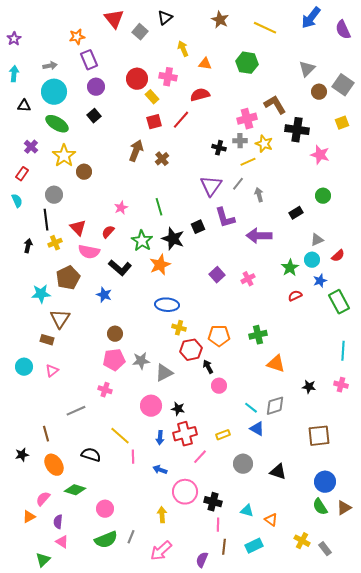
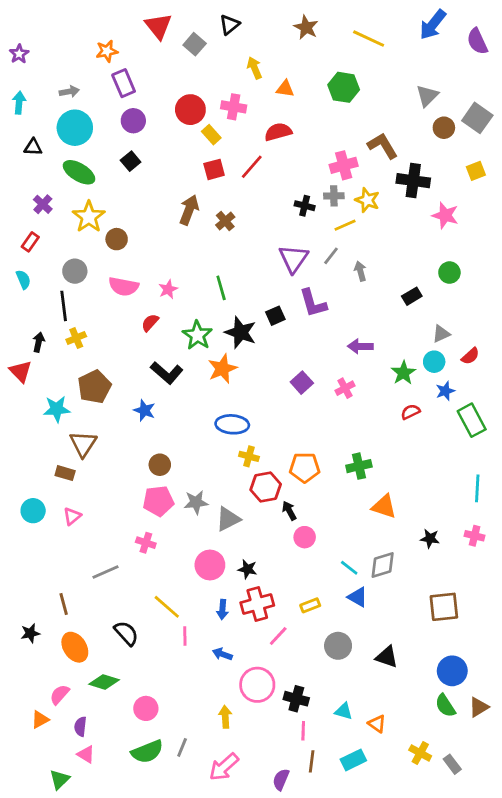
red triangle: (78, 228) -> (21, 371), moved
purple arrow: (259, 236) -> (360, 346), moved, size x0.7
pink semicircle: (89, 252) -> (124, 286), moved
black semicircle: (91, 455) -> (126, 633), turned 30

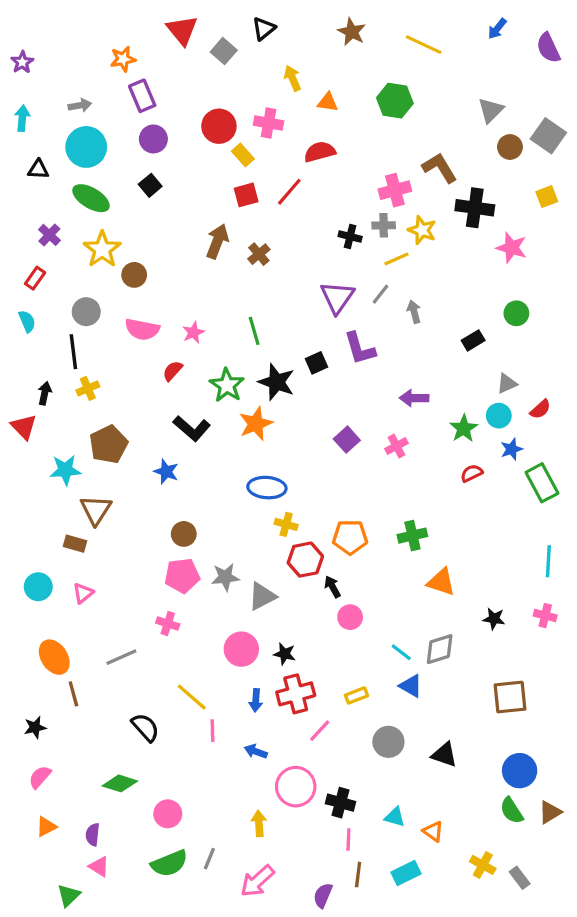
blue arrow: (433, 25) -> (497, 29), size x0.6
orange ellipse: (75, 647) -> (54, 657), moved
pink semicircle: (60, 695) -> (40, 777), moved

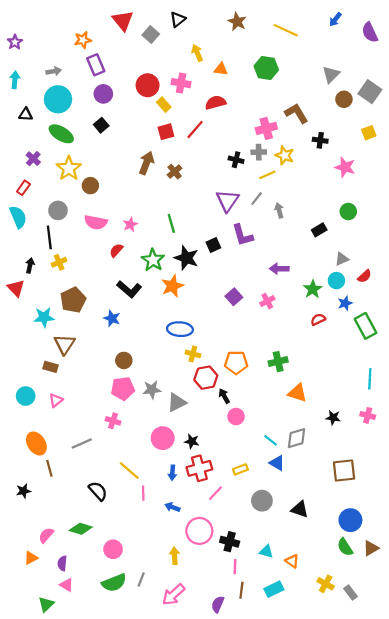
black cross: (475, 208) -> (320, 140), size x0.6
cyan semicircle: (27, 321) -> (18, 217), size x1.5
pink semicircle: (40, 777) -> (46, 535), moved

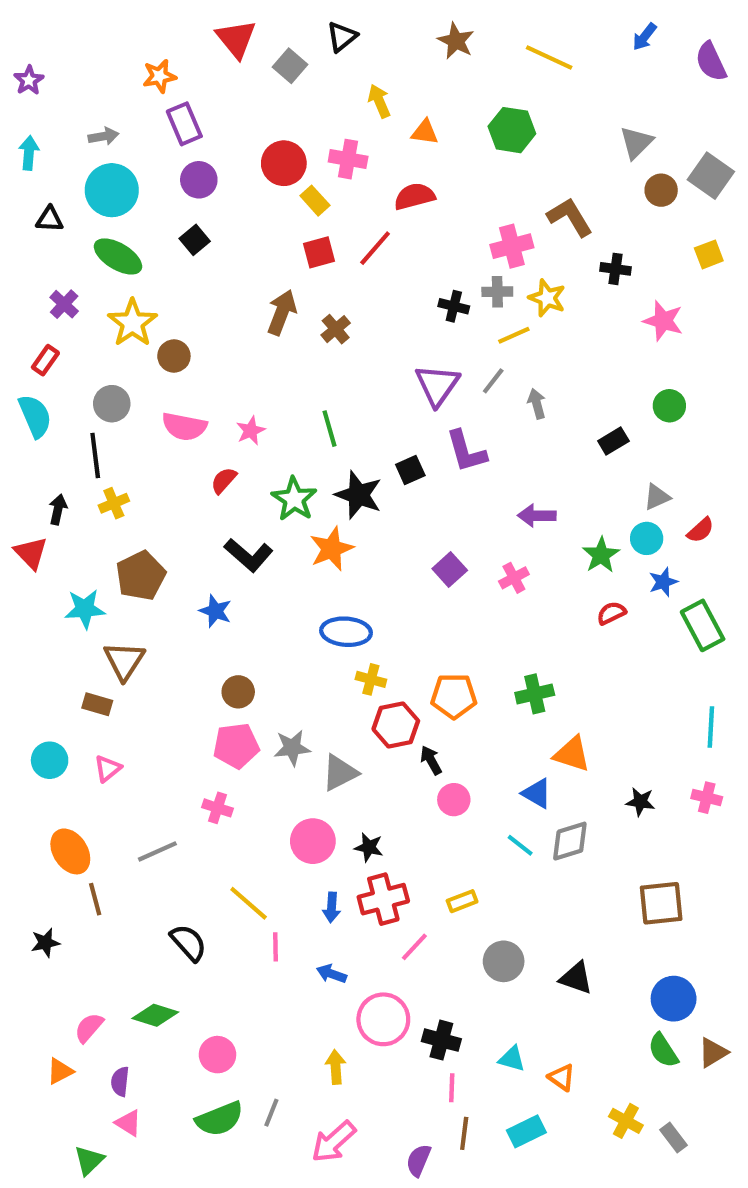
blue triangle: (277, 463) -> (537, 793), moved

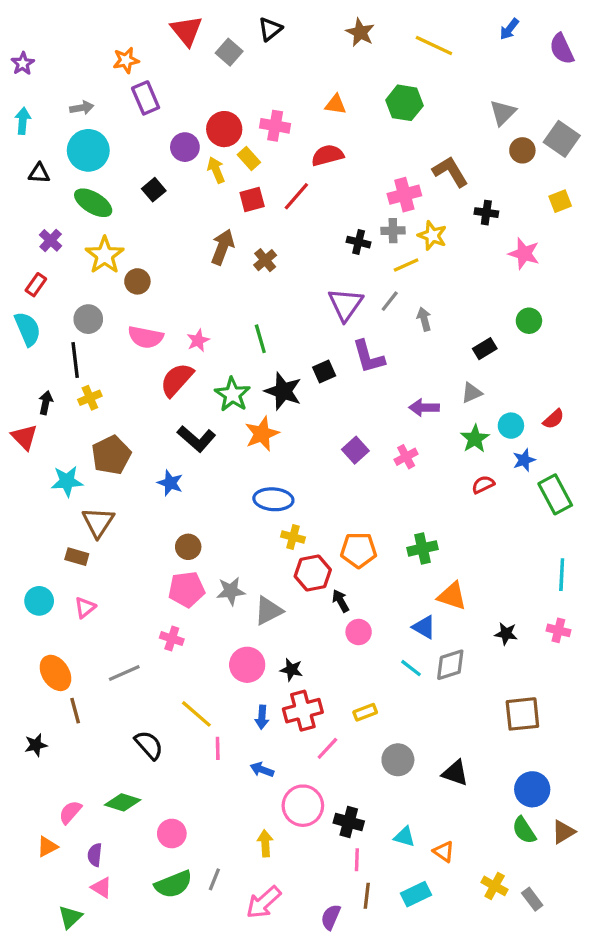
yellow arrow: (379, 101) -> (216, 170), moved
purple circle: (199, 180) -> (185, 147), moved
red semicircle: (224, 480) -> (177, 380), size x1.6
gray triangle: (657, 497) -> (472, 393), moved

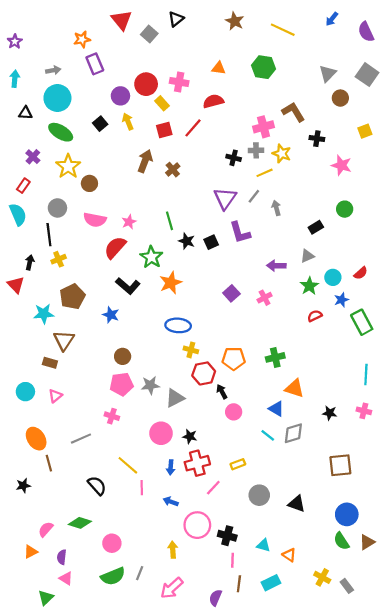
gray square: (562, 139) -> (367, 75), moved
yellow arrow: (216, 170) -> (128, 122), moved
black star: (283, 391) -> (187, 241), moved, size x0.7

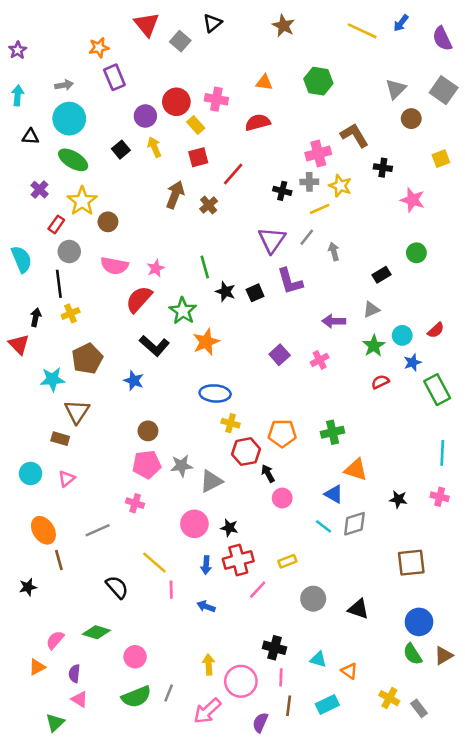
yellow line: (283, 30) -> (362, 31), moved
red line: (193, 128) -> (233, 174), moved
red rectangle: (23, 186) -> (56, 224), moved
pink circle: (197, 525) -> (241, 681), moved

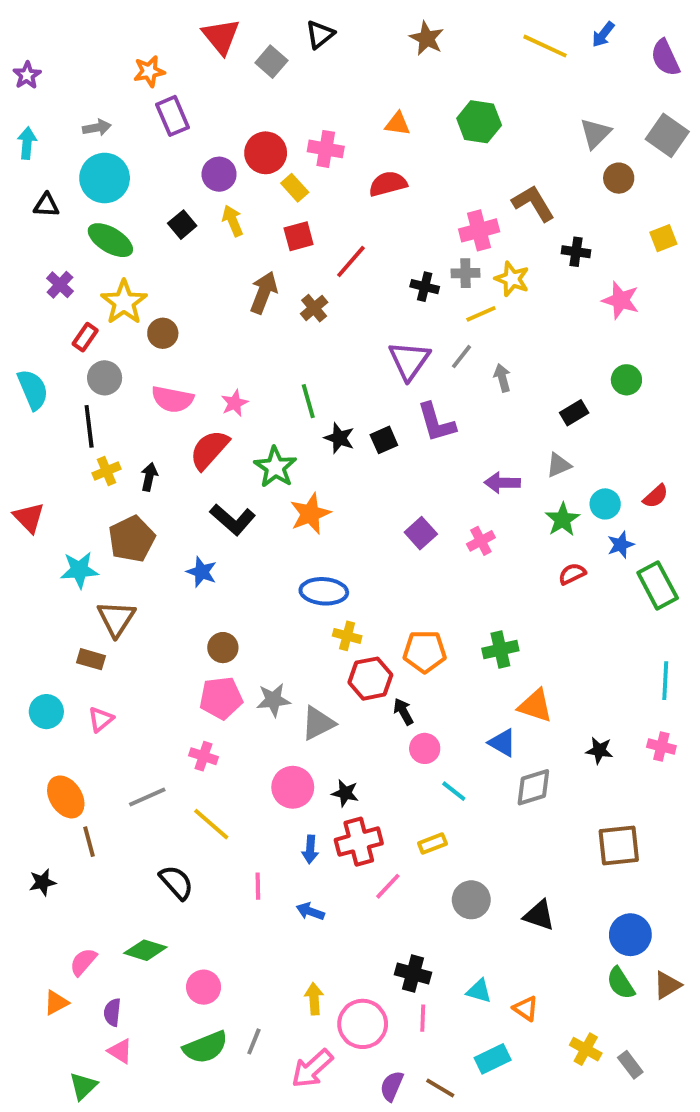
black arrow: (36, 317) -> (149, 477), moved
cyan line: (323, 526) -> (454, 791), moved
yellow line: (154, 563) -> (211, 824), moved
brown line: (289, 706) -> (440, 1088), moved, turned -66

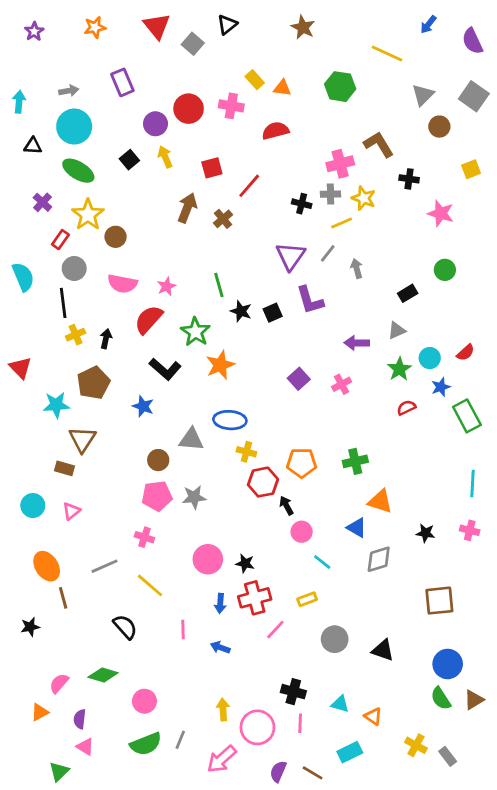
yellow line: (545, 46) -> (387, 53), moved
orange star: (149, 71) -> (95, 27), moved
purple star: (27, 75) -> (34, 31), moved
yellow rectangle: (295, 188) -> (255, 80), moved
gray triangle: (318, 723) -> (191, 439), moved, turned 32

